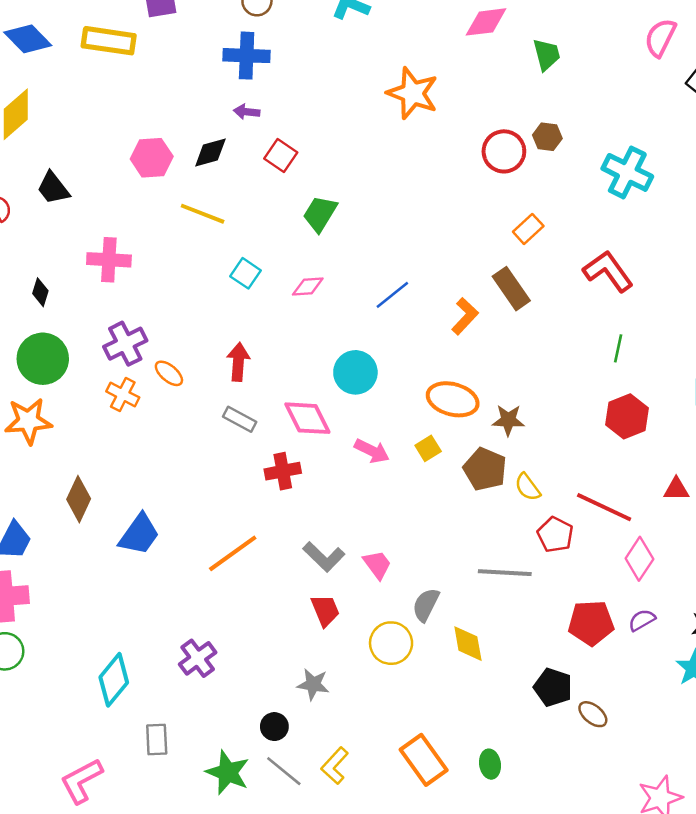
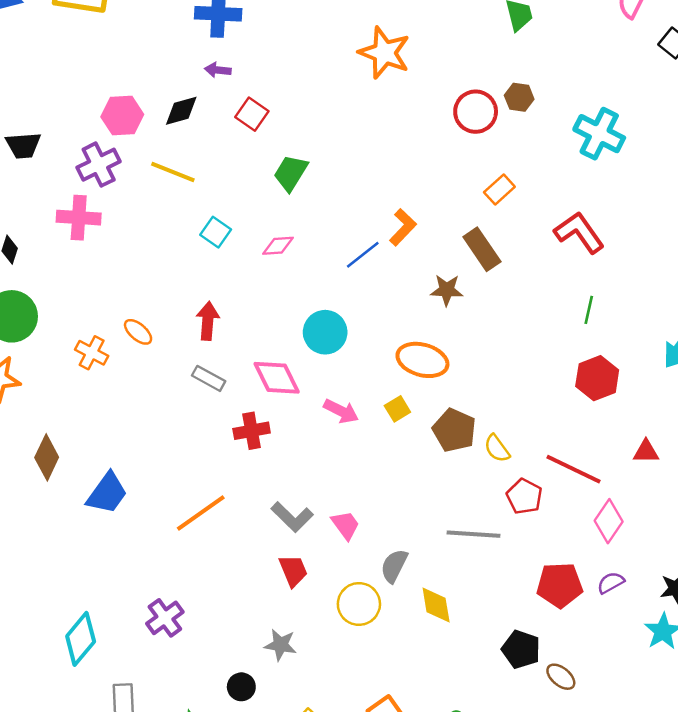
black trapezoid: (53, 188) -> (23, 145), turned -57
orange L-shape: (465, 316) -> (403, 227), moved
purple cross: (125, 344) -> (99, 165), moved
brown star: (508, 420) -> (447, 290), moved

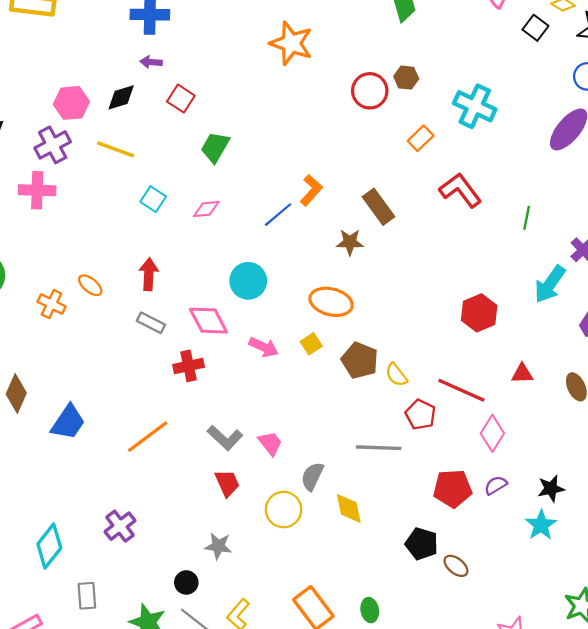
orange rectangle: (499, 190) -> (421, 138), moved
green line: (589, 310) -> (527, 218), moved

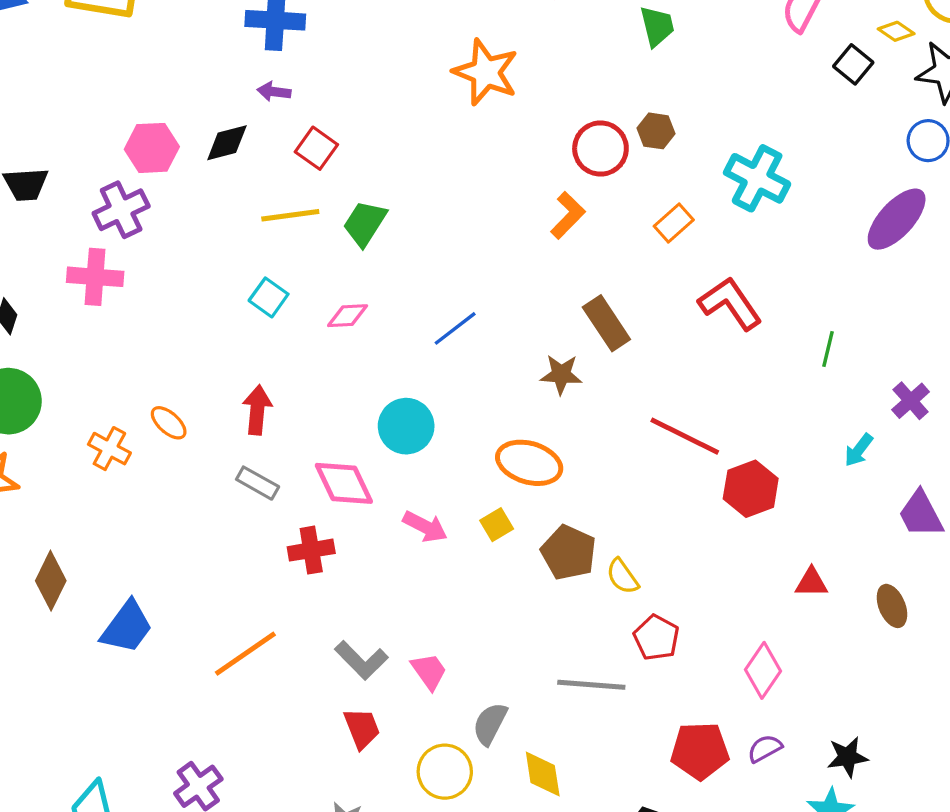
yellow line: (116, 149) -> (290, 215), moved, turned -30
orange L-shape: (311, 190) -> (568, 215), moved
cyan arrow: (550, 284) -> (859, 450), size x0.6
red line: (461, 390) -> (685, 436), moved

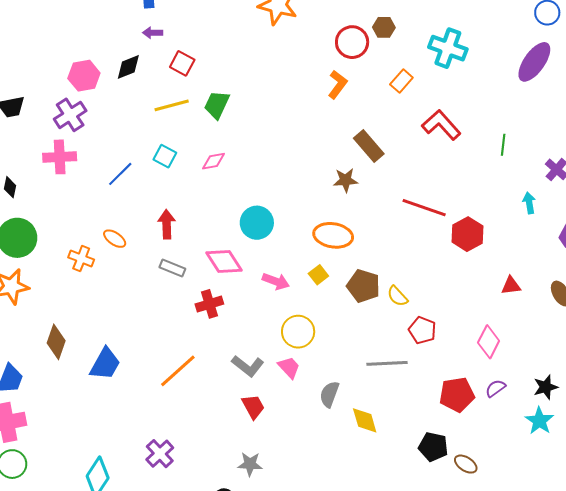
blue line: (455, 328) -> (120, 174), moved
cyan arrow: (859, 450) -> (529, 203), turned 140
yellow circle: (445, 772) -> (298, 332), moved

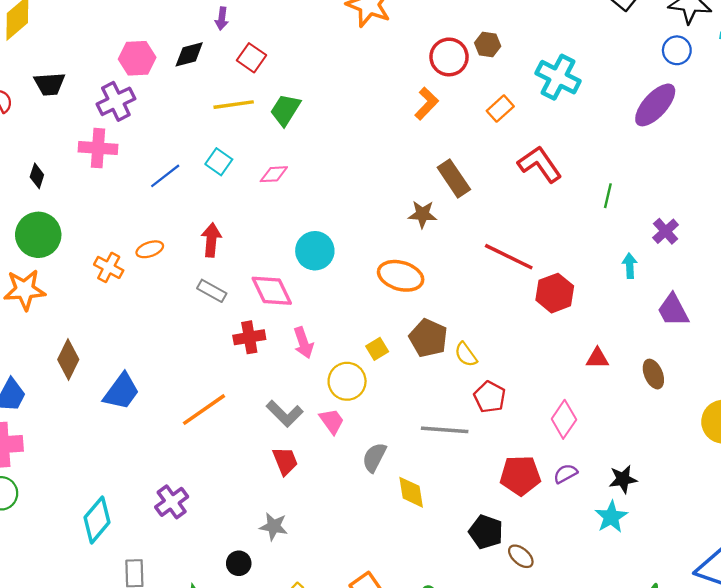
purple arrow: (153, 33) -> (222, 19), turned -90
orange ellipse: (115, 239) -> (150, 249), turned -60
yellow square: (318, 275) -> (377, 349), moved
pink arrow: (276, 281) -> (303, 343), moved, turned 44

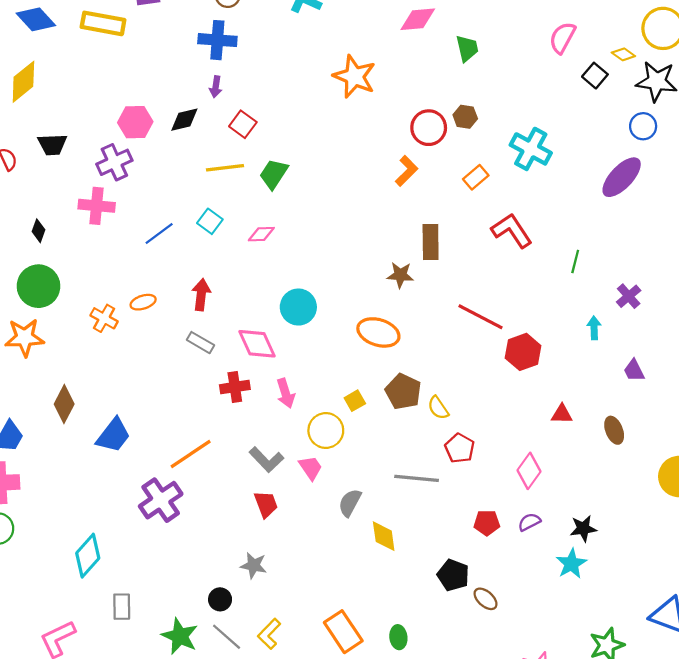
brown rectangle: (454, 178) -> (431, 242), turned 32
purple trapezoid: (673, 310) -> (634, 370), size x0.7
red pentagon: (520, 475) -> (487, 523), size x0.7
purple cross: (172, 502) -> (161, 500), moved, size x1.4

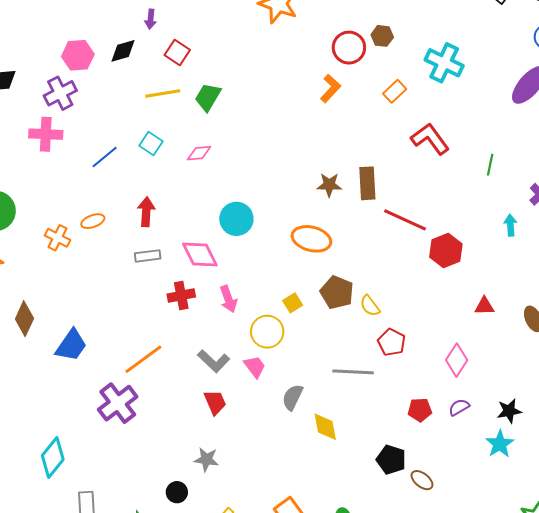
brown rectangle: (431, 242) -> (367, 183), moved
gray rectangle: (200, 343) -> (148, 256), turned -35

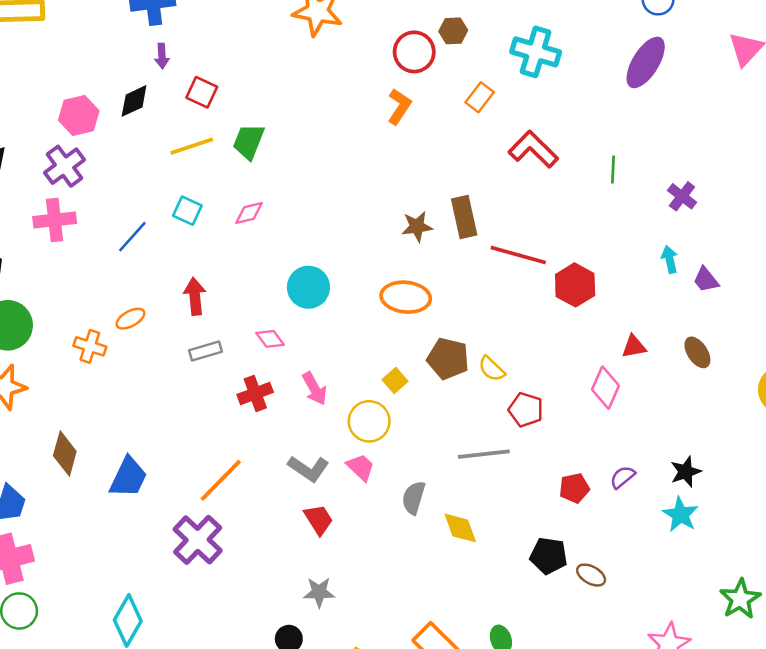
cyan arrow: (510, 225) -> (670, 259), moved
pink diamond: (200, 255) -> (270, 339), size x0.6
pink diamond: (457, 360) -> (606, 388), moved

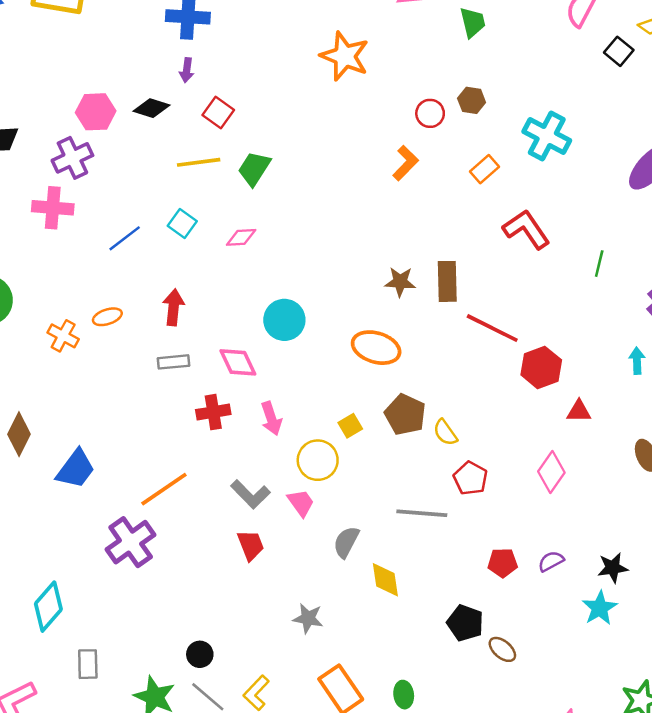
red circle: (414, 52) -> (430, 113), size x0.7
black diamond: (134, 101) -> (152, 108), turned 32
pink diamond: (270, 339) -> (238, 362), size x1.4
red triangle: (634, 346) -> (579, 411), moved
gray star: (319, 592) -> (308, 618), moved

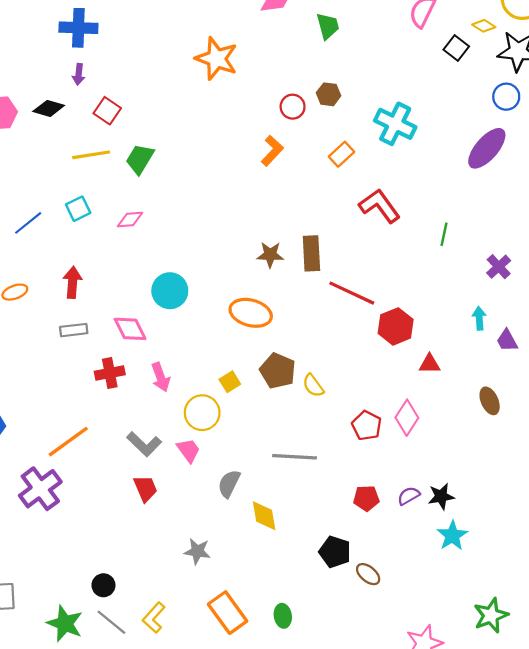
cyan square: (182, 224) -> (78, 209), turned 30
red pentagon: (470, 478) -> (367, 426), moved
black star: (613, 568) -> (441, 496), moved

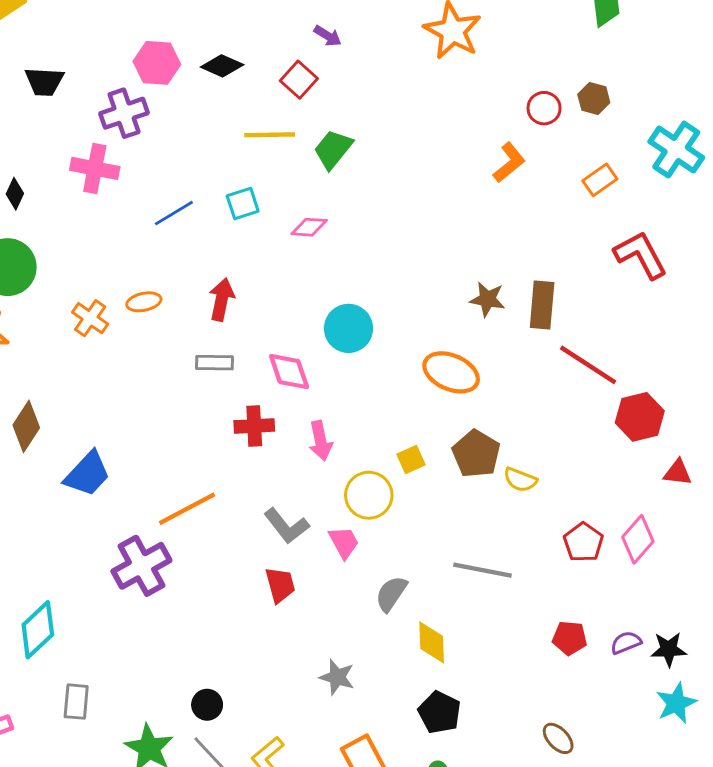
purple arrow: (79, 74) -> (328, 36), moved, turned -72
yellow semicircle: (313, 386) -> (520, 480), turned -40
black pentagon: (335, 552) -> (440, 712), moved

